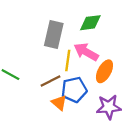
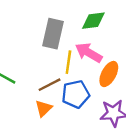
orange triangle: (59, 103) -> (44, 108), moved, turned 35

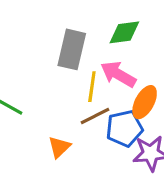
brown line: (49, 85) -> (95, 116), moved
blue pentagon: (76, 94) -> (124, 128), moved

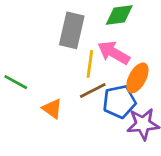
orange triangle: (59, 147) -> (52, 109), moved, turned -40

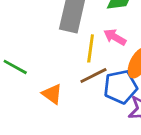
pink arrow: (114, 53) -> (115, 37), size x0.7

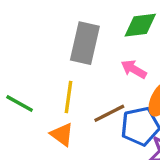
yellow line: (91, 48) -> (69, 97), moved

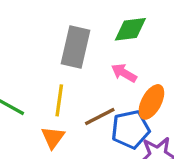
orange triangle: (62, 134) -> (53, 138), turned 30

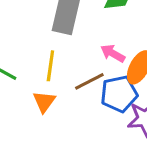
pink arrow: (124, 73) -> (113, 53), moved

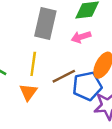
pink arrow: (113, 53) -> (81, 37), moved, turned -48

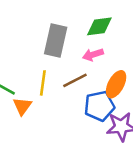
brown line: (64, 76) -> (75, 80), moved
orange triangle: (28, 92) -> (22, 106), moved

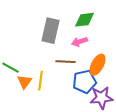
brown line: (75, 80) -> (66, 62), turned 30
yellow line: (43, 83) -> (40, 81), moved

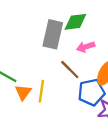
green diamond: (84, 20) -> (75, 22), moved
brown line: (66, 62) -> (70, 70), turned 42

